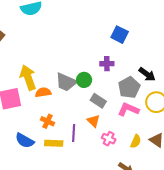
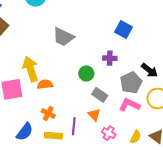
gray trapezoid: (66, 82) -> (63, 37), moved
blue semicircle: (25, 141) -> (25, 132), turned -84

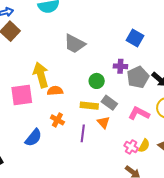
gray pentagon: (131, 83) -> (138, 77), moved
pink cross: (109, 133) -> (131, 147), moved
yellow rectangle: (54, 136) -> (89, 106), moved

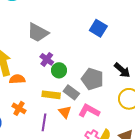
purple cross: (120, 66) -> (47, 59), moved, turned 32
gray pentagon: (138, 77) -> (92, 79), moved, turned -30
pink L-shape: (139, 113) -> (89, 111), moved

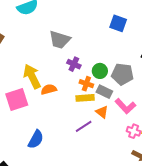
green circle: (59, 70) -> (100, 71), moved
orange cross: (19, 108) -> (86, 84), moved
pink L-shape: (89, 111) -> (125, 106), turned -150
purple line: (44, 122) -> (84, 126), turned 60

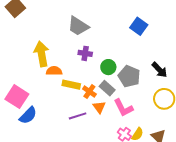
purple cross: (74, 64) -> (85, 53), turned -32
orange cross: (86, 84) -> (89, 91), moved
yellow rectangle: (85, 98) -> (71, 85), moved
pink square: (17, 99) -> (17, 97), moved, turned 35

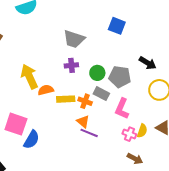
gray trapezoid: (78, 26) -> (74, 39), moved
orange triangle: (99, 107) -> (83, 122), moved
pink L-shape: (123, 108) -> (122, 109), turned 65
purple line: (78, 116) -> (89, 133), moved, turned 54

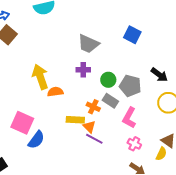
yellow rectangle: (66, 99) -> (75, 120), moved
yellow semicircle: (142, 131) -> (161, 154), moved

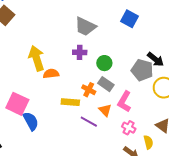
gray pentagon: (130, 86) -> (142, 70), moved
orange triangle: (89, 127) -> (105, 110), moved
blue semicircle: (36, 140) -> (31, 121), turned -66
yellow semicircle: (161, 154) -> (148, 142), moved, turned -40

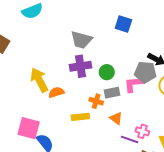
purple cross: (80, 52) -> (81, 66), size x1.5
gray rectangle: (106, 84) -> (112, 93), turned -35
pink L-shape: (124, 102) -> (134, 84), moved, turned 65
purple line: (89, 122) -> (130, 139), moved

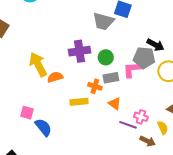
gray trapezoid: (81, 40) -> (103, 21), moved
pink square: (29, 128) -> (27, 113), size x0.6

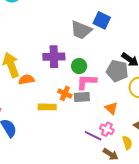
pink L-shape: (133, 69) -> (87, 82), moved
gray rectangle: (111, 78) -> (82, 97), moved
orange triangle: (115, 104) -> (111, 108), moved

